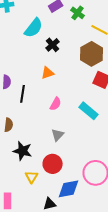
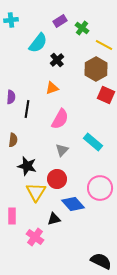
pink semicircle: (56, 104) -> (60, 119), size x1.5
cyan rectangle: (89, 111) -> (93, 142), moved
yellow triangle: (32, 177) -> (36, 192), size x1.5
blue diamond: (69, 189) -> (73, 204), turned 60

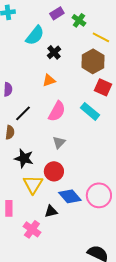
black line: (27, 109) -> (23, 113), moved, turned 36
cyan rectangle: (93, 142) -> (90, 111), moved
pink circle: (100, 188) -> (99, 195), moved

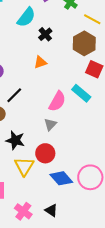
pink semicircle: (57, 111) -> (57, 101), moved
black triangle: (51, 211) -> (51, 210), moved, turned 48

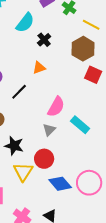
cyan rectangle: (81, 93) -> (80, 125), moved
black line: (14, 95) -> (19, 92), moved

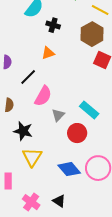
black cross: (44, 40) -> (53, 25), turned -32
pink semicircle: (56, 107) -> (43, 96), moved
red circle: (44, 159) -> (77, 133), moved

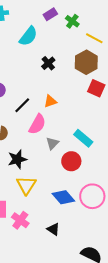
black cross: (53, 25) -> (48, 63), moved, turned 32
orange triangle: (48, 53) -> (50, 101), moved
black star: (23, 131) -> (17, 159), turned -30
pink cross: (31, 202) -> (20, 220), moved

